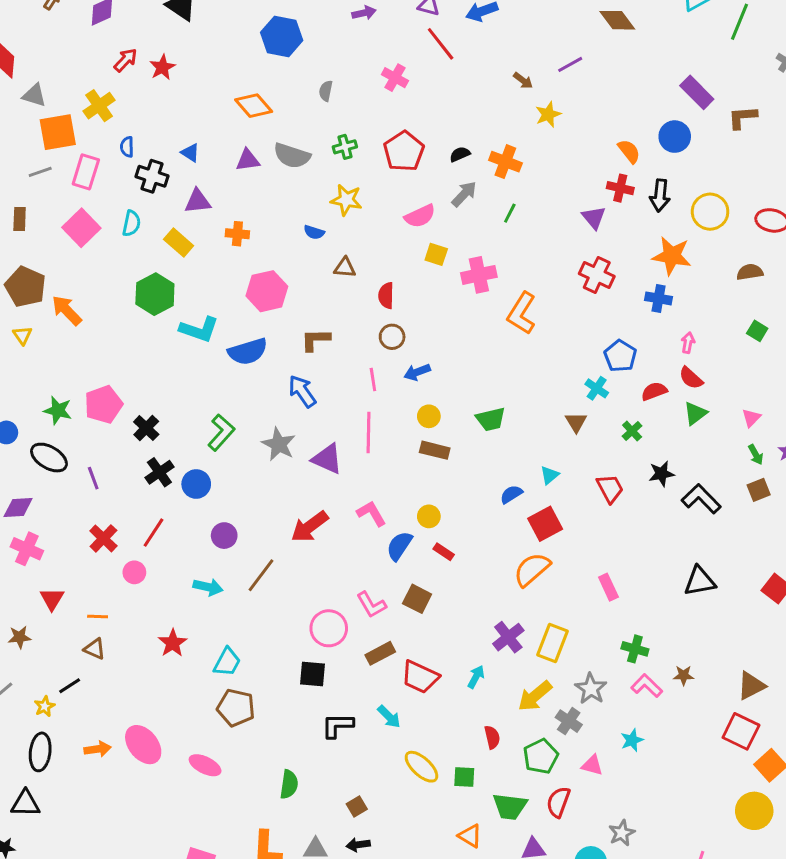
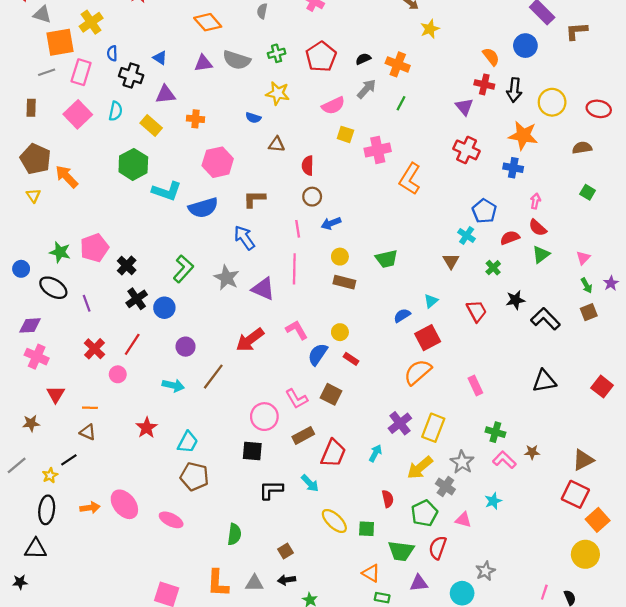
red trapezoid: (420, 677) -> (333, 453), turned -92

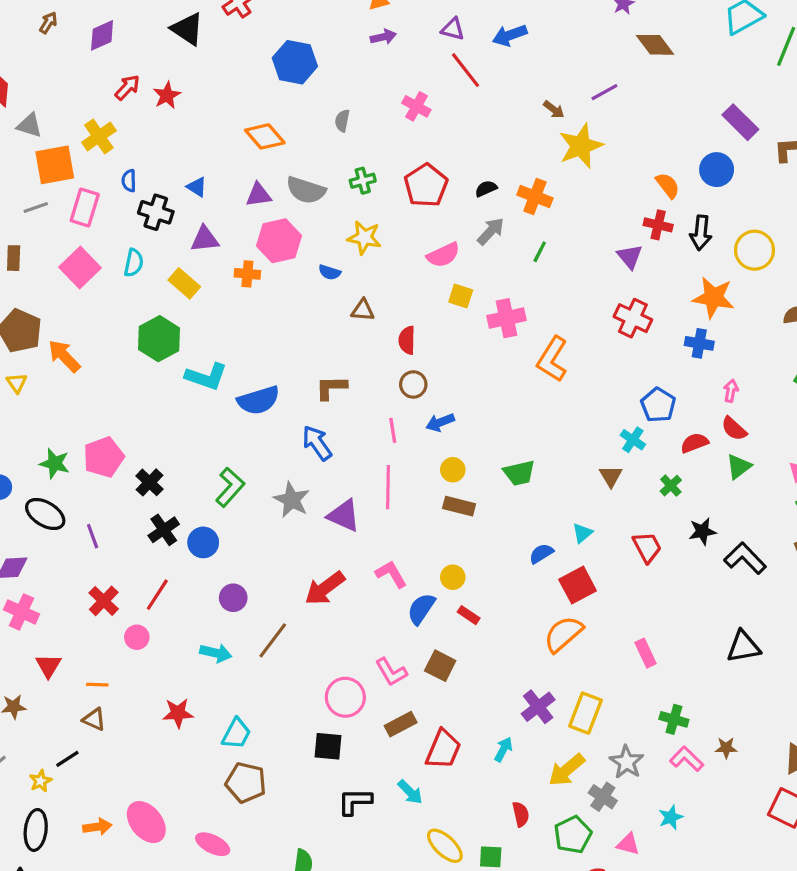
yellow star: (430, 29) -> (581, 146), size x1.6
pink hexagon: (218, 162) -> (279, 241), moved
red star: (147, 428) -> (178, 713), turned 30

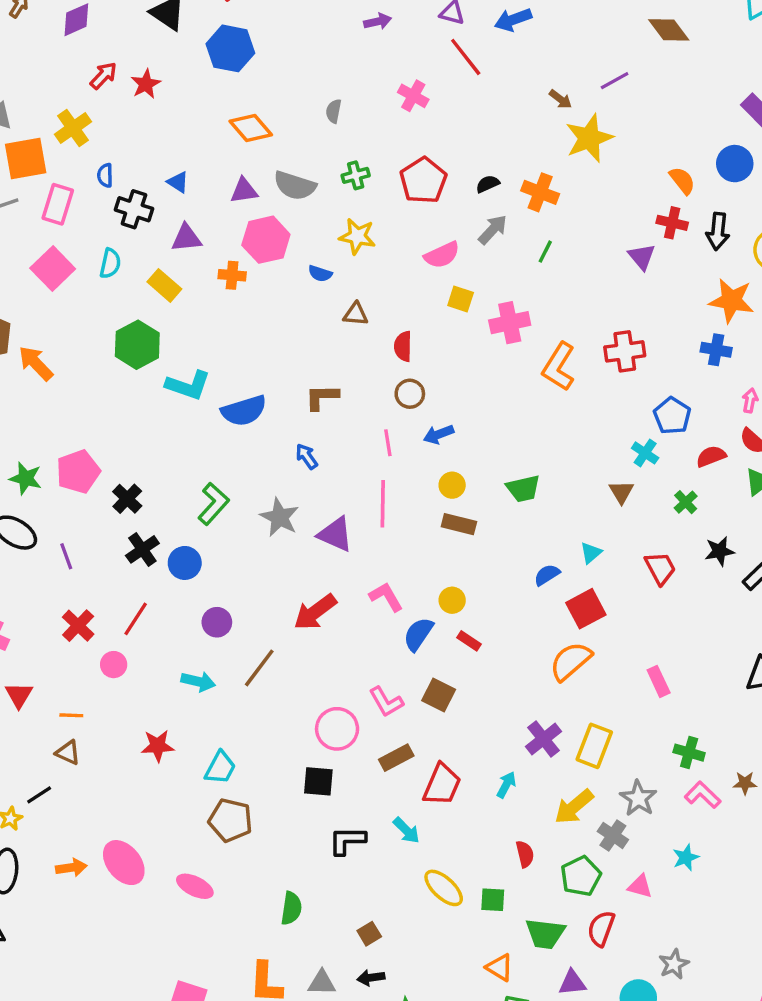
blue hexagon: (295, 62) -> (230, 48), moved
red cross: (633, 318) -> (625, 351), moved, turned -33
blue arrow: (317, 443) -> (307, 456), size x0.7

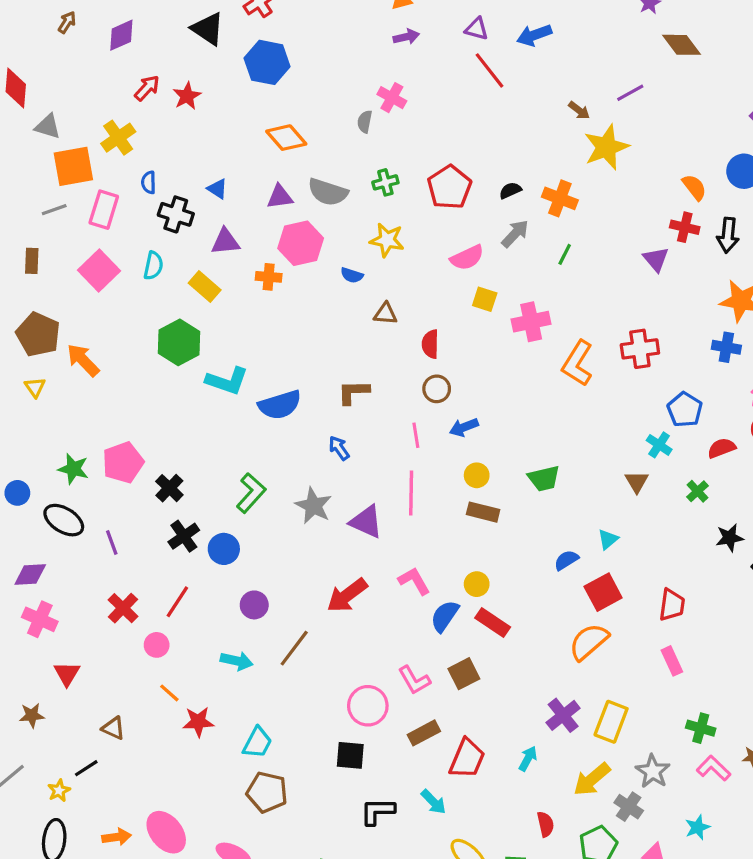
pink cross: (413, 96) -> (392, 98), moved
red trapezoid: (660, 568) -> (672, 605), moved, turned 36
red rectangle: (469, 641) -> (493, 623), size x1.5
brown square: (439, 695) -> (464, 674), turned 36
orange line: (71, 715) -> (169, 693), moved, turned 40

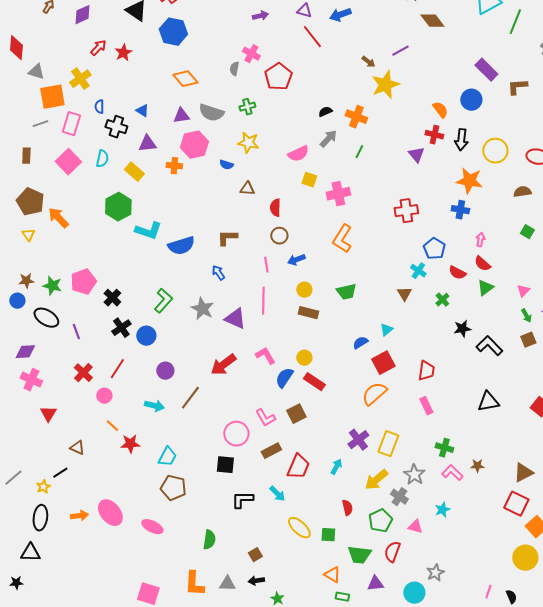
red pentagon: (449, 187) -> (278, 77), moved
orange L-shape: (577, 363) -> (342, 239), moved
red semicircle: (722, 448) -> (457, 273), turned -132
brown star: (32, 715) -> (26, 281), moved

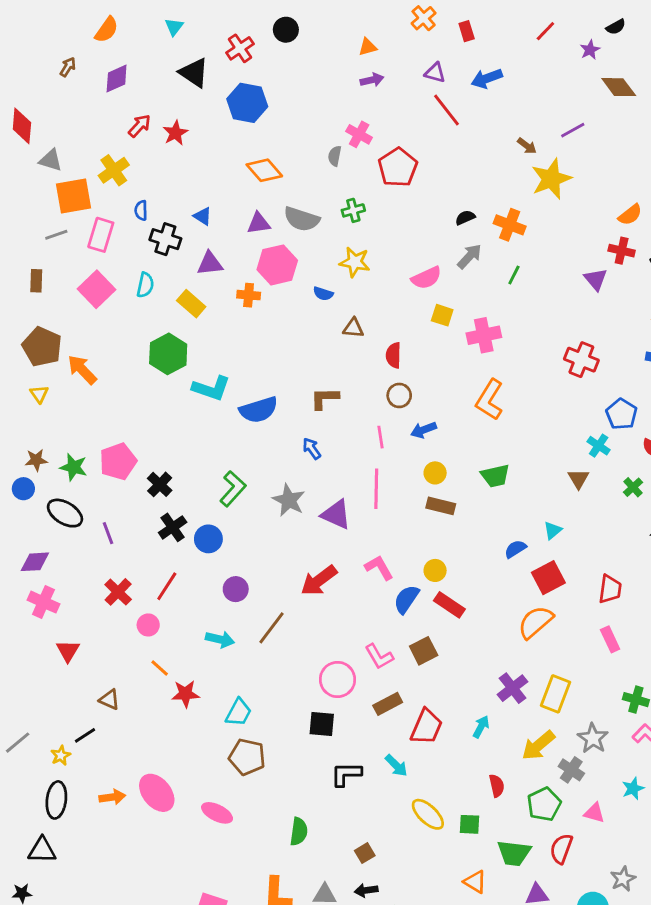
orange semicircle: (440, 110) -> (630, 215), turned 90
red cross: (406, 211) -> (581, 360), turned 30

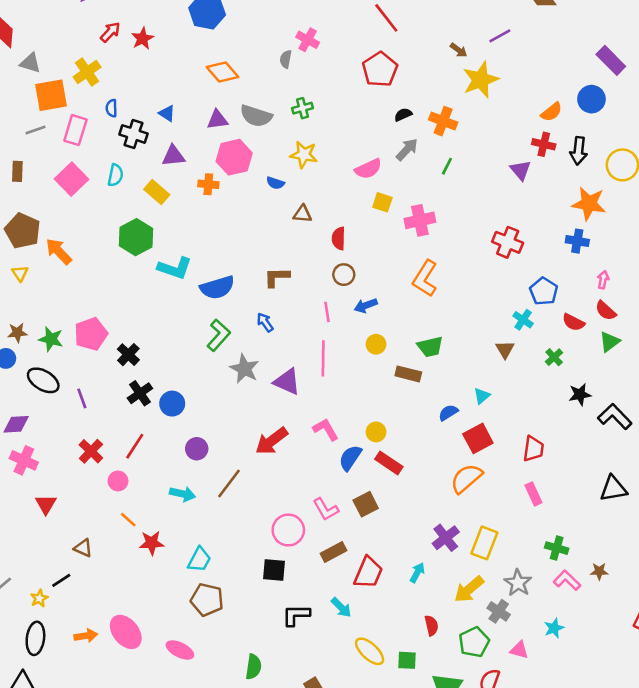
red pentagon: (398, 167) -> (380, 69), moved
green L-shape: (233, 489) -> (219, 335), moved
brown rectangle: (441, 506) -> (408, 374), moved

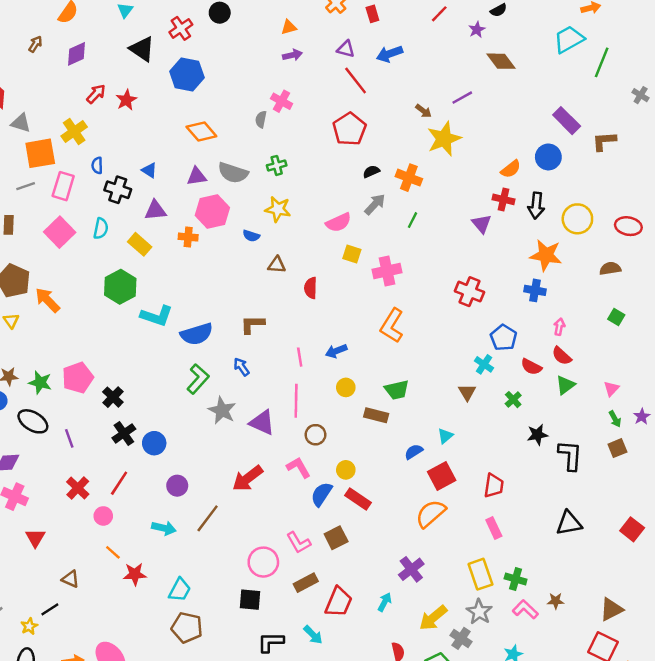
brown circle: (344, 275) -> (315, 435), moved
black L-shape: (615, 416) -> (570, 455), turned 48
yellow rectangle: (484, 543) -> (480, 574), moved, turned -40

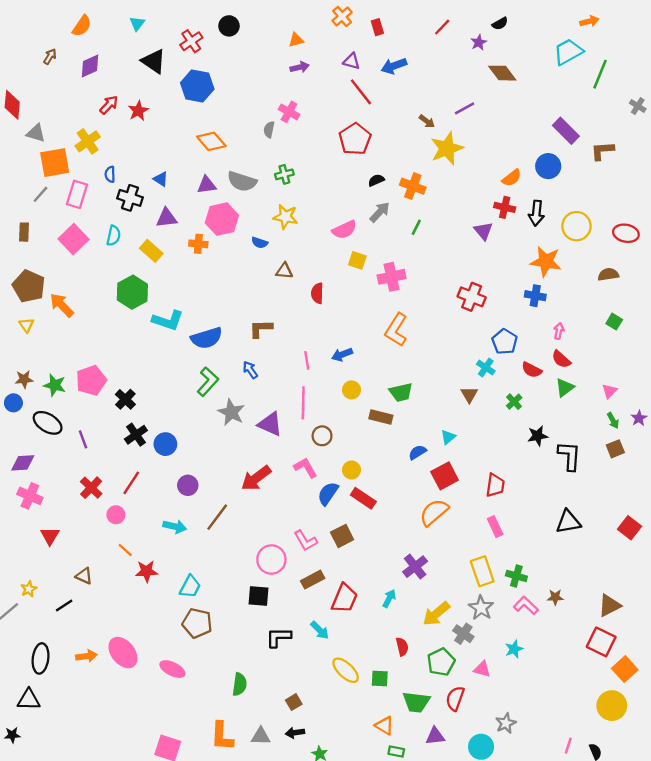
gray line: (26, 186) -> (41, 194), turned -30
yellow star: (29, 626) -> (29, 589), moved

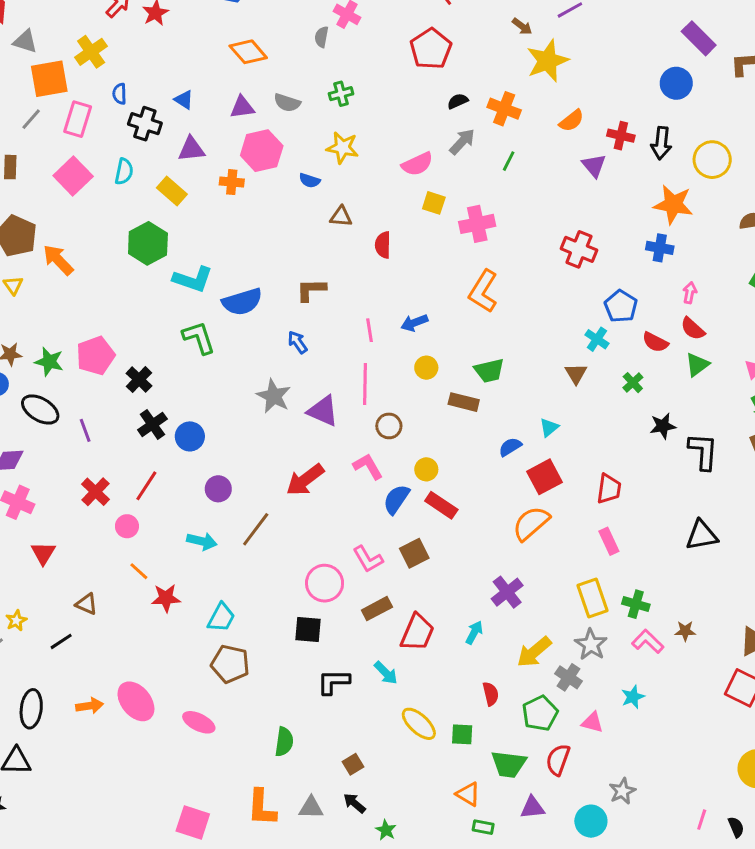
orange semicircle: (512, 178) -> (571, 121), moved
gray semicircle: (242, 181) -> (287, 103), size x0.7
green L-shape: (208, 382) -> (199, 338), moved, turned -60
black arrow: (295, 733) -> (354, 803), turned 48

